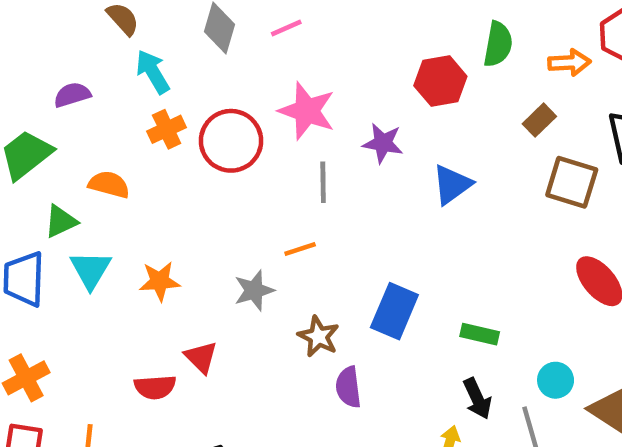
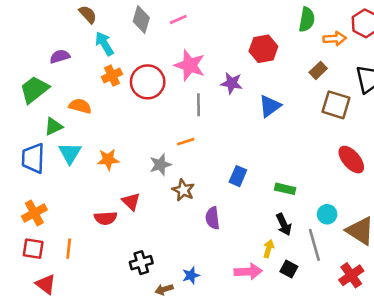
green semicircle: (498, 44) -> (307, 20), moved
blue rectangle: (394, 311) -> (238, 176), size x0.7
brown star: (318, 336) -> (183, 190), moved

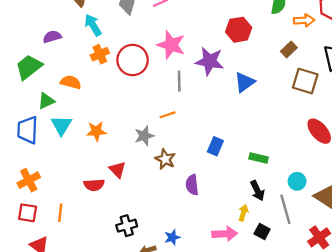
purple star: (232, 83) -> (210, 61), size x1.4

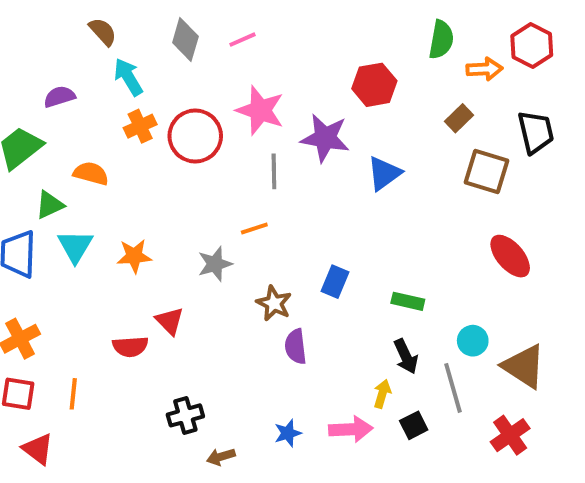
brown star: (165, 159) -> (274, 303), moved
black square: (262, 231) -> (414, 425), turned 35
blue star: (172, 237) -> (288, 433), moved

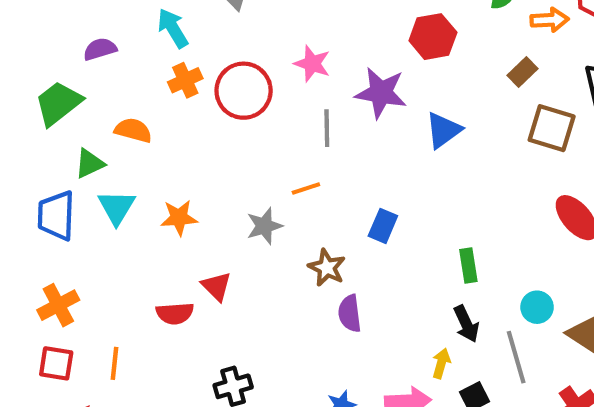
pink star: (260, 110) -> (312, 64), size x0.7
blue rectangle: (335, 282) -> (383, 226), moved
green rectangle: (408, 301) -> (468, 266), turned 68

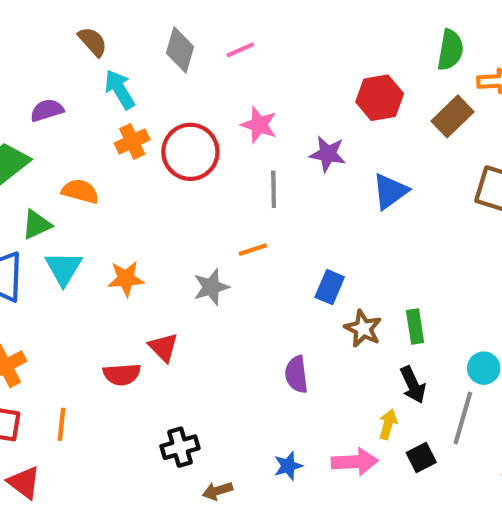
brown rectangle: (522, 72) -> (452, 116), moved, size x1.4
purple star: (381, 93) -> (328, 154), size x0.7
brown star: (327, 268) -> (363, 329), moved
gray line: (516, 357) -> (463, 418), turned 32

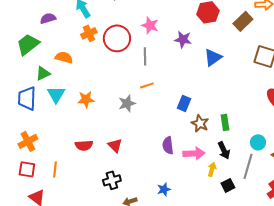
gray line: (274, 189) -> (145, 56), moved
red triangle: (163, 347) -> (115, 145), moved
pink arrow: (355, 462) -> (194, 153), moved

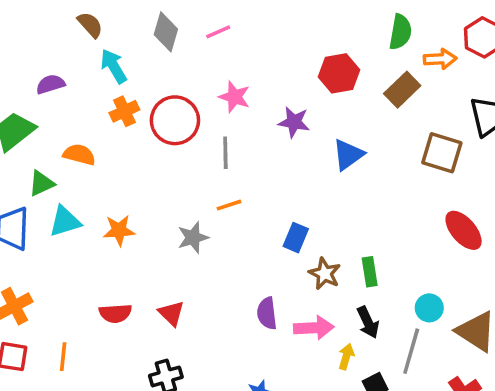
cyan triangle: (56, 94) -> (65, 221), turned 42

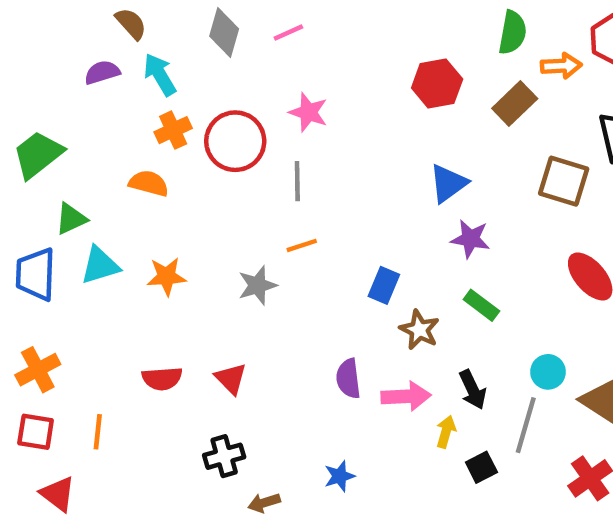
purple semicircle: (50, 84) -> (102, 72), moved
purple star: (294, 122) -> (470, 239), moved
orange semicircle: (79, 155) -> (149, 183), moved
green rectangle: (370, 272) -> (481, 305), moved, turned -44

